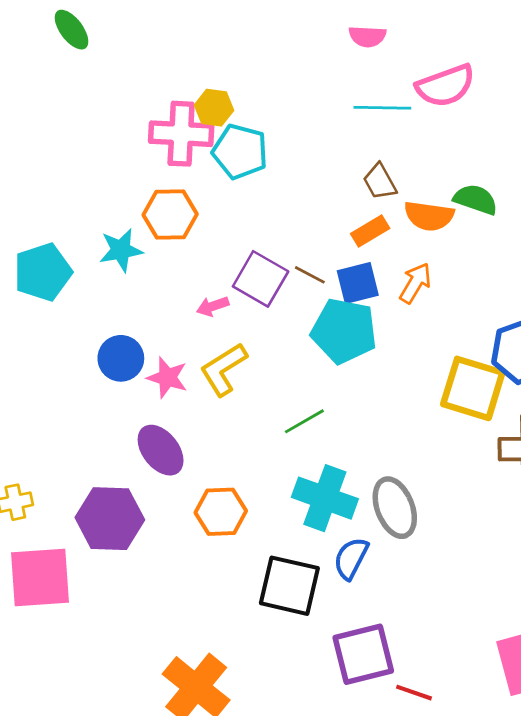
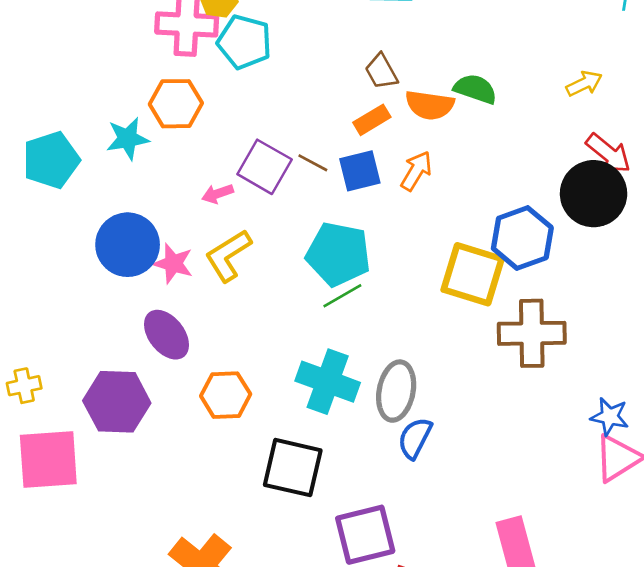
cyan pentagon: (344, 331) -> (338, 254), moved
blue circle: (121, 358) -> (128, 245), size x1.4
green line: (304, 421) -> (342, 296), moved
gray ellipse: (395, 508) -> (396, 391), turned 32
blue semicircle: (351, 558) -> (415, 438), moved

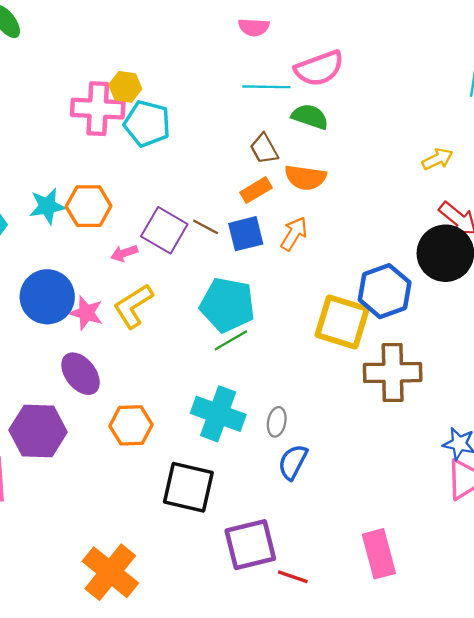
green semicircle: (475, 89) -> (310, 117), moved
orange hexagon: (176, 104) -> (89, 206), moved
gray ellipse: (396, 391) -> (277, 422), size x0.6

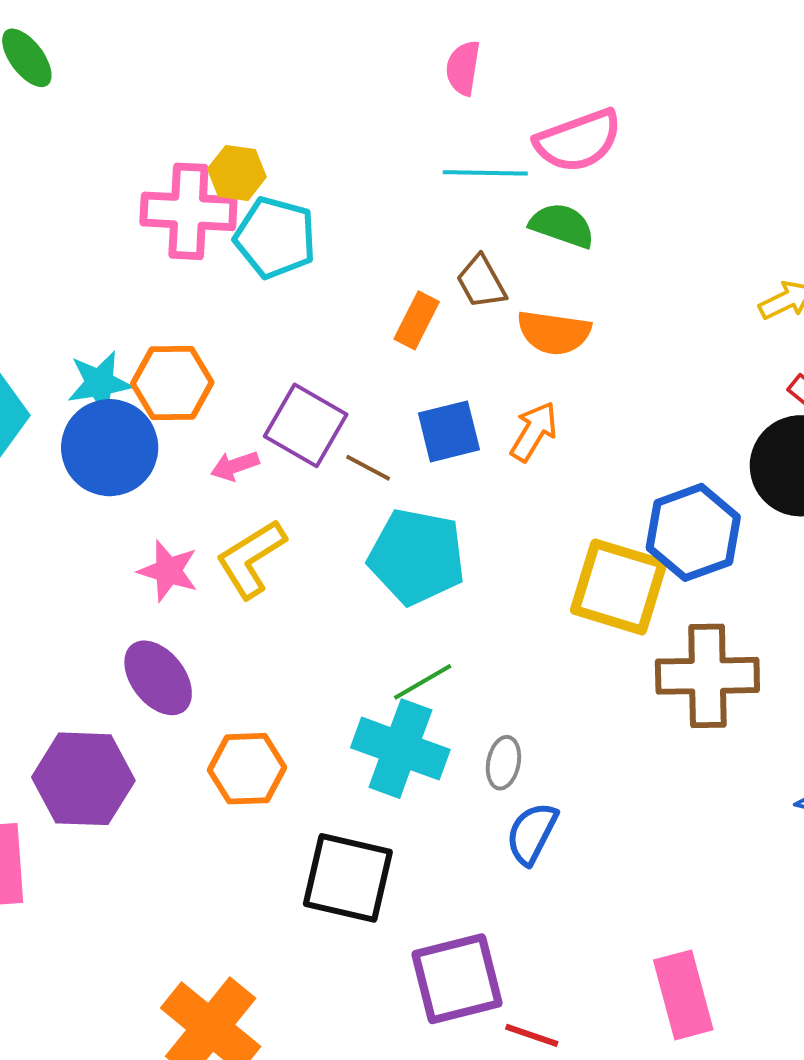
pink semicircle: (254, 27) -> (463, 68), turned 96
orange rectangle: (256, 190) -> (417, 320), moved, turned -32
brown line: (206, 227) -> (368, 468), moved
blue circle: (47, 297) -> (110, 448), moved
green line: (231, 340) -> (423, 682), moved

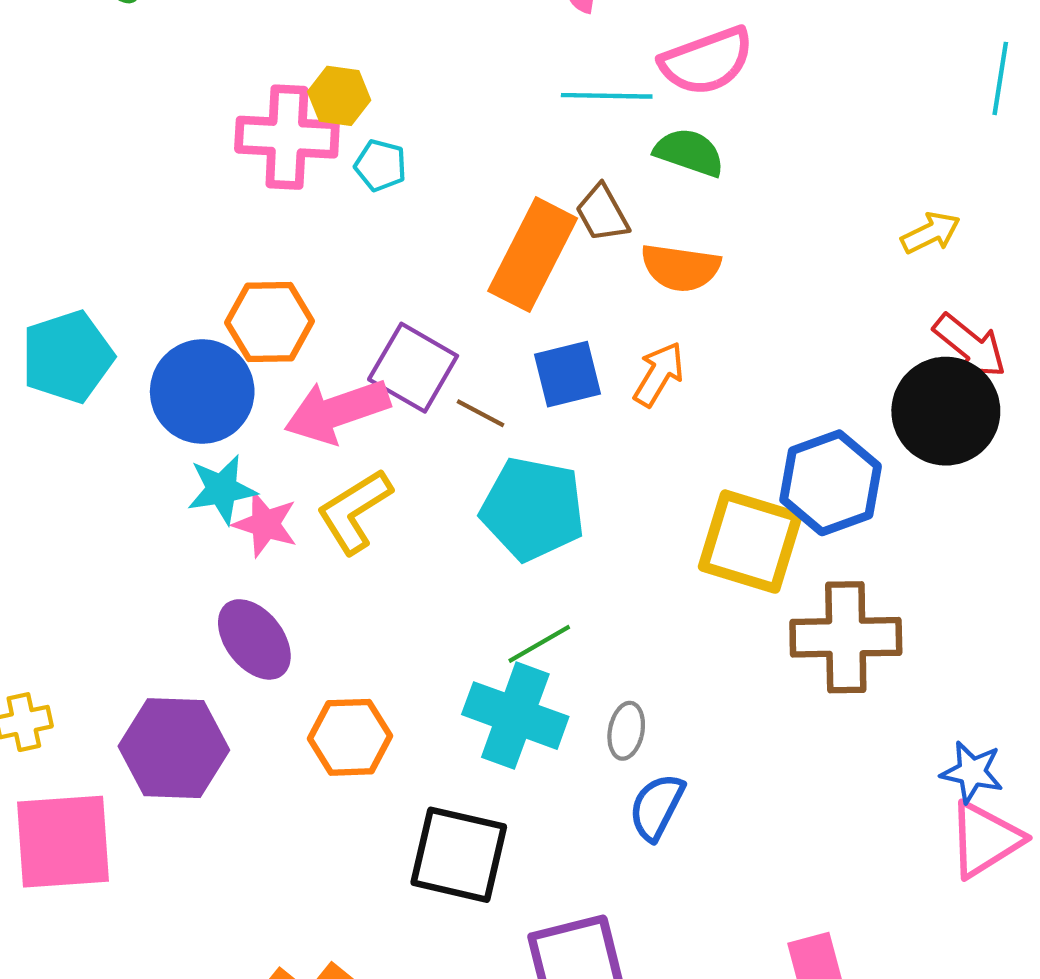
cyan pentagon: (275, 238) -> (380, 165), size x0.6
orange rectangle: (417, 320) -> (533, 255), size x1.8
cyan star: (100, 383) -> (222, 489), moved
pink arrow: (235, 466) -> (337, 411), size x2.0

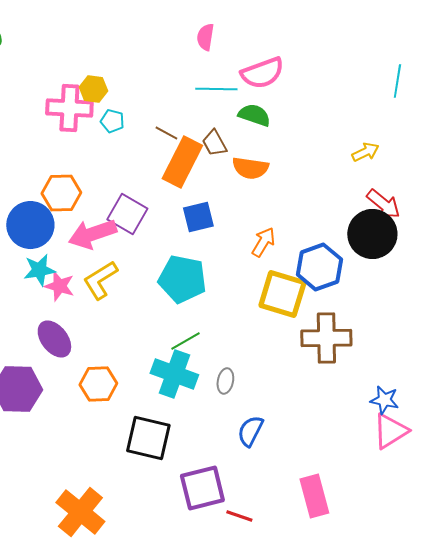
orange arrow: (659, 374) -> (263, 242), moved
brown line: (481, 413) -> (166, 133), moved
blue semicircle: (657, 807) -> (250, 431), moved

